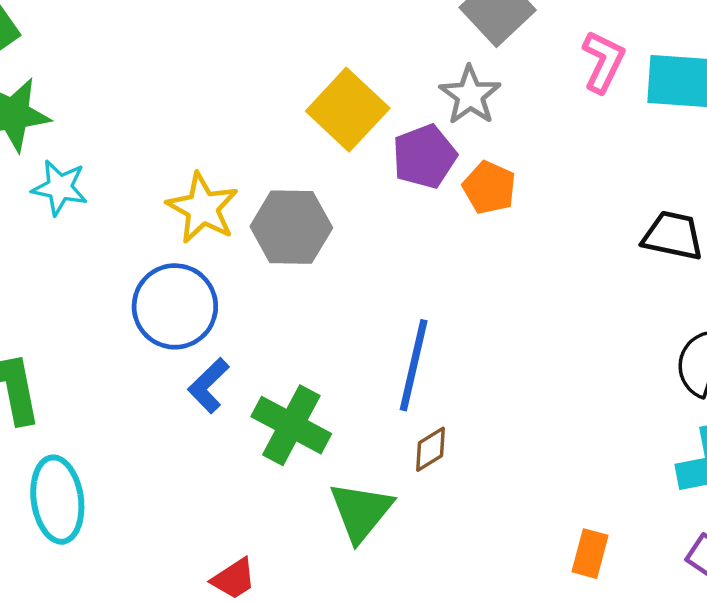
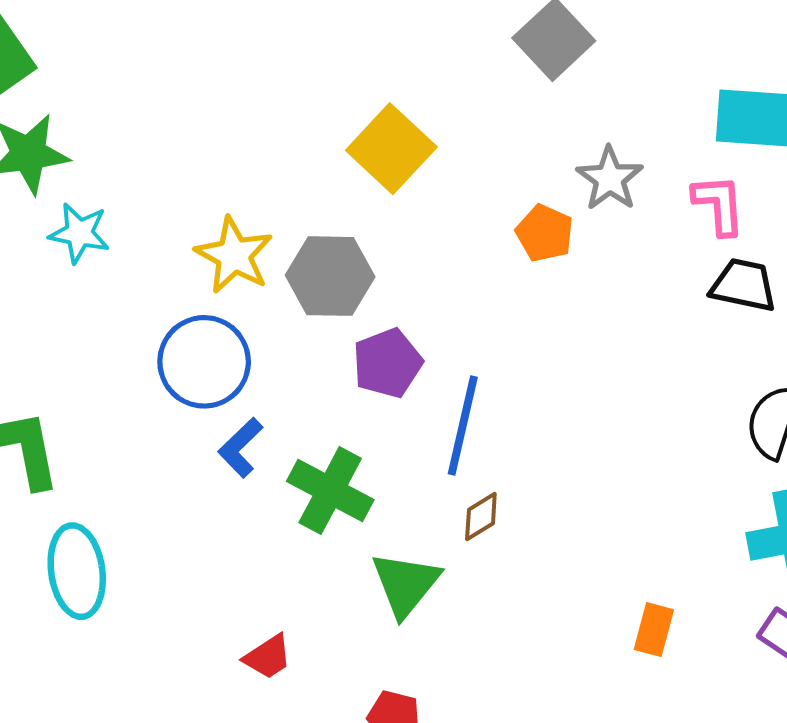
pink L-shape: (603, 62) -> (719, 205), moved, turned -30
gray star: (470, 95) -> (610, 179), moved
purple pentagon: (424, 156) -> (387, 363), moved

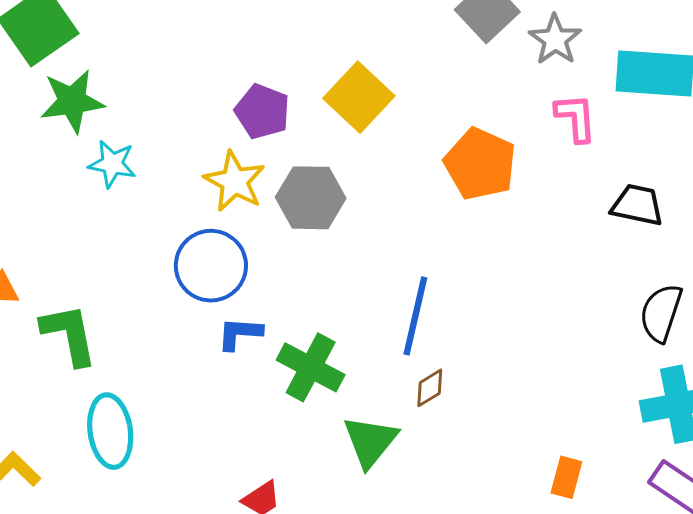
gray star: (610, 179) -> (555, 40), moved
pink L-shape: (719, 205) -> (576, 118), moved
orange pentagon: (545, 233) -> (480, 164), size x1.6
purple pentagon: (387, 363) -> (262, 111), moved, turned -30
blue L-shape: (240, 448) -> (240, 333), turned 48

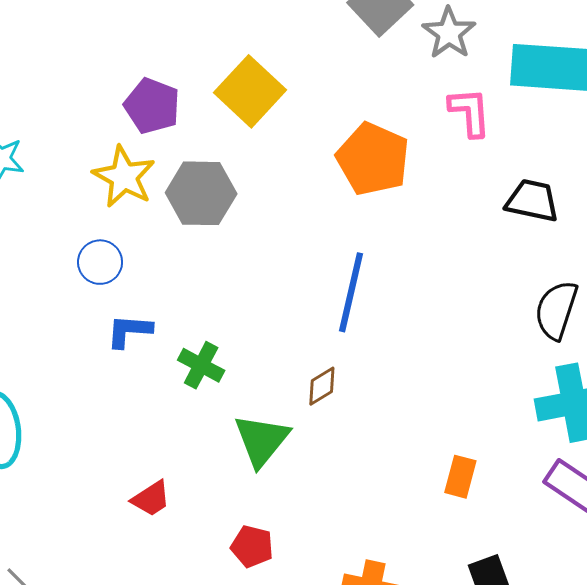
blue circle: (211, 266) -> (100, 262), size x0.6
blue line: (415, 316) -> (351, 292), moved
green cross: (311, 367) -> (201, 365), size x0.7

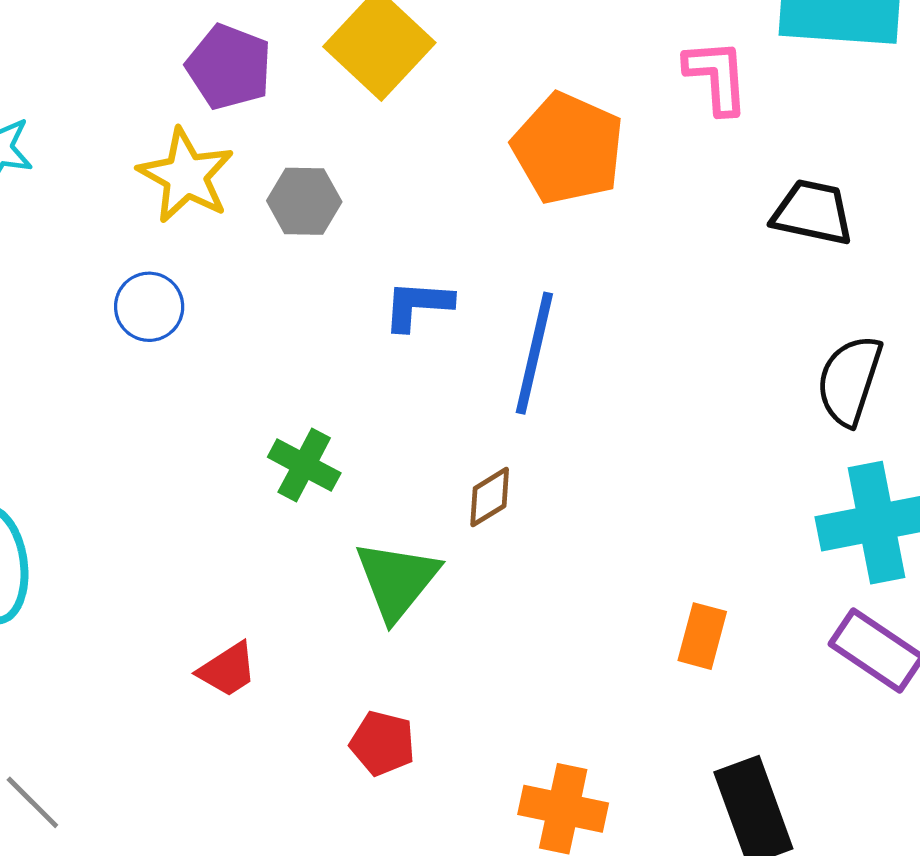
gray hexagon: (201, 193) -> (304, 201), size x0.7
blue L-shape: (129, 331) -> (418, 305), moved

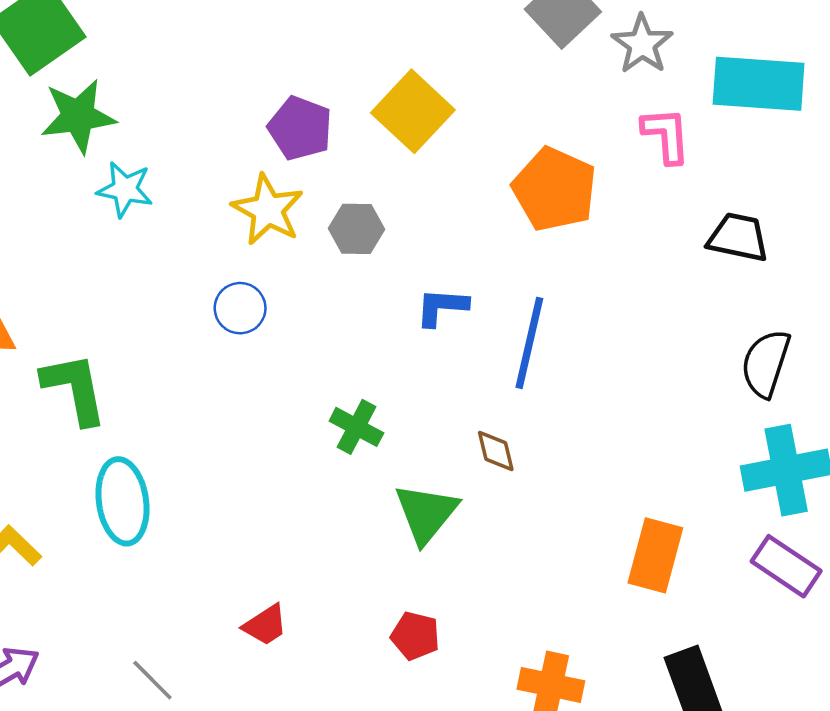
brown diamond: (490, 497) -> (496, 451), turned -72
orange rectangle: (702, 636) -> (655, 555), size x1.5
red trapezoid: (227, 670) -> (265, 625), moved

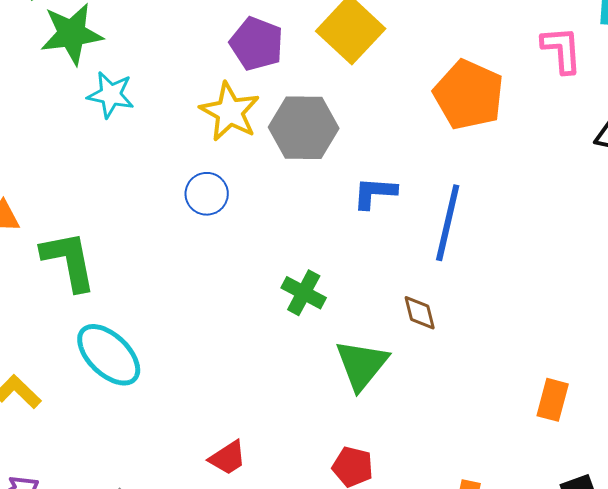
gray hexagon: (356, 229) -> (304, 128), size x1.5
cyan ellipse: (122, 501) -> (109, 355), turned -38
orange rectangle: (655, 555) -> (553, 400), size x0.7

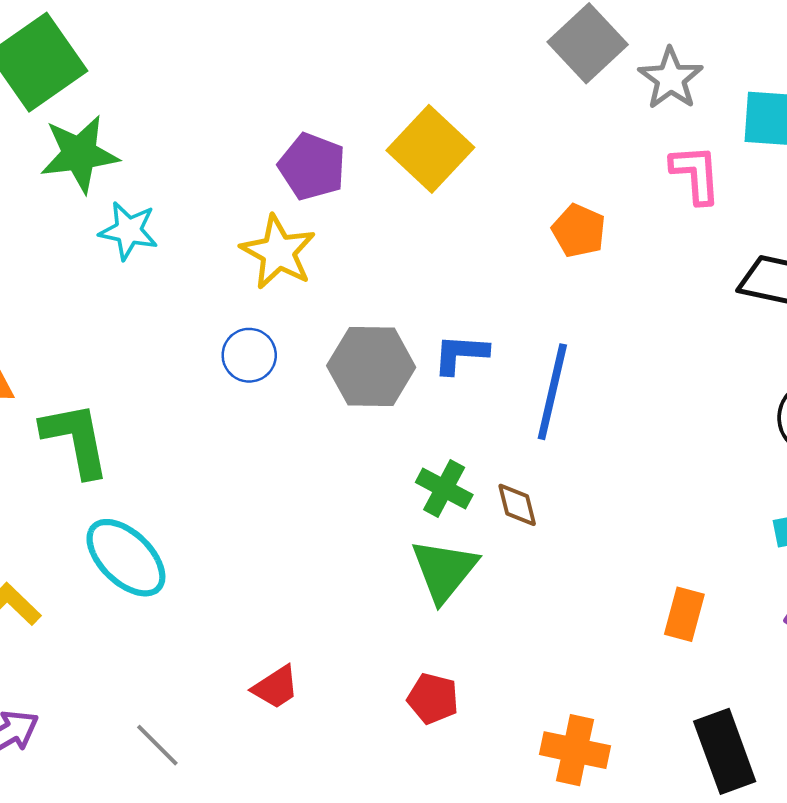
orange pentagon: (469, 95) -> (579, 231), size x0.6
gray hexagon: (304, 128) -> (371, 367), moved
green cross: (304, 293) -> (444, 489), moved

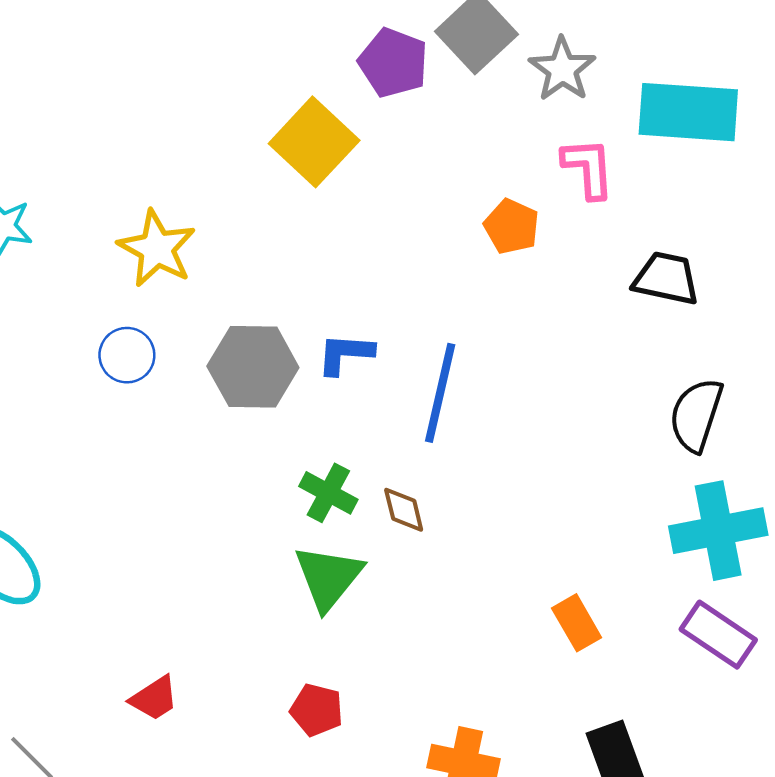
purple pentagon: (312, 167) -> (393, 63), moved
orange pentagon: (579, 231) -> (512, 226), moved
orange rectangle: (684, 614) -> (577, 623), turned -45

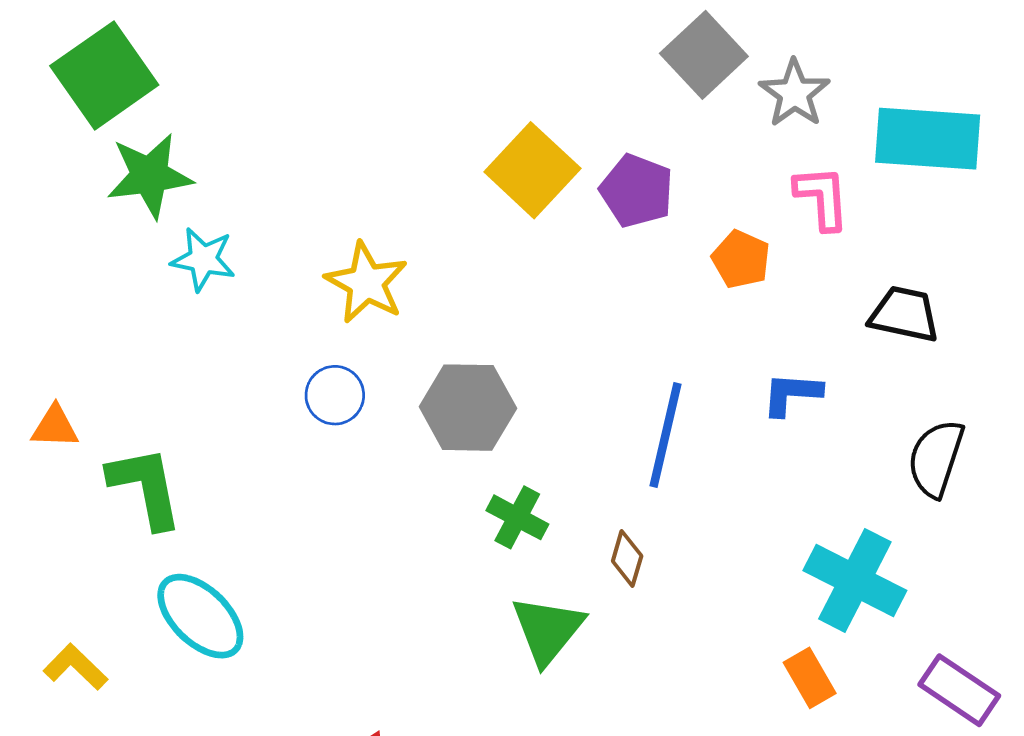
purple pentagon: (393, 63) -> (637, 191), moved
blue L-shape: (345, 354) -> (792, 394), moved
green cross: (328, 493) -> (517, 517), moved
brown diamond: (404, 510) -> (627, 558), turned 30
cyan cross: (718, 531) -> (855, 580), moved, turned 38

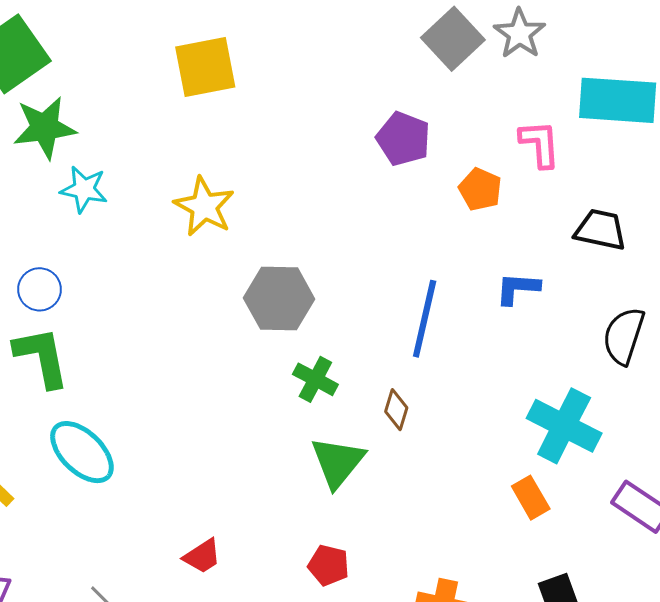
gray star: (795, 93) -> (520, 34), moved
yellow square: (532, 170) -> (205, 67), moved, turned 36
blue circle: (335, 395) -> (40, 289), moved

